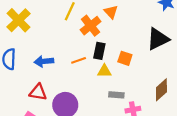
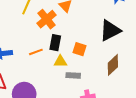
brown diamond: (161, 90) -> (113, 65), moved
gray rectangle: (116, 95) -> (73, 75), moved

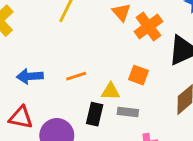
orange cross: (47, 19) -> (148, 27), moved
black rectangle: (55, 43) -> (95, 114), moved

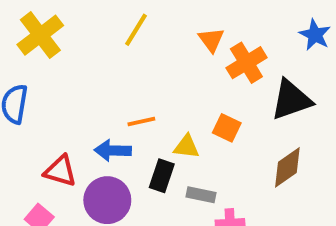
blue arrow: (30, 76) -> (113, 151), moved
gray rectangle: (128, 112) -> (201, 195), moved

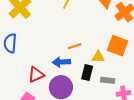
orange square: (227, 128) -> (118, 46), size x1.5
red triangle: (60, 171) -> (36, 75), turned -36

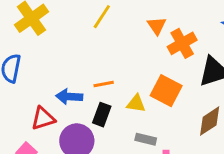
blue arrow: (61, 62) -> (69, 97), moved
black rectangle: (87, 73) -> (102, 115), moved

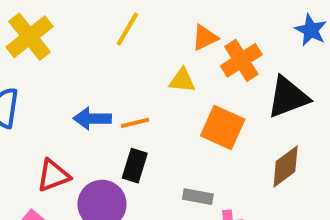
orange triangle: (157, 26) -> (205, 38), turned 42
blue arrow: (69, 97) -> (92, 119), moved
yellow triangle: (136, 103) -> (182, 80), moved

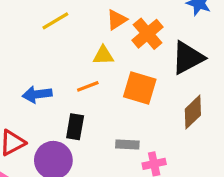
yellow line: (127, 29) -> (55, 21), turned 36
orange line: (135, 123) -> (88, 86), moved

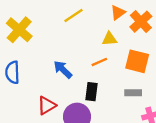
blue arrow: (37, 94) -> (63, 69), turned 54
gray rectangle: (127, 145) -> (133, 93), moved

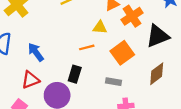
orange square: (137, 61) -> (122, 53), turned 30
blue arrow: (63, 69) -> (36, 52), moved

